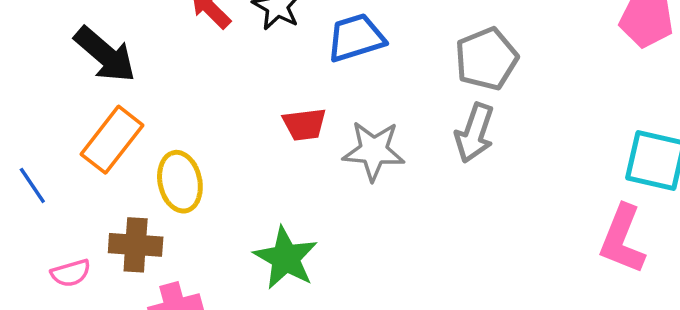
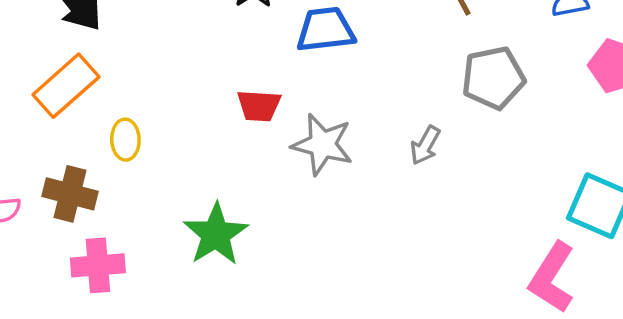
gray pentagon: (486, 59) -> (493, 78), moved
gray arrow: (475, 133) -> (425, 145), size x0.7
yellow ellipse: (180, 182) -> (125, 140), size x0.7

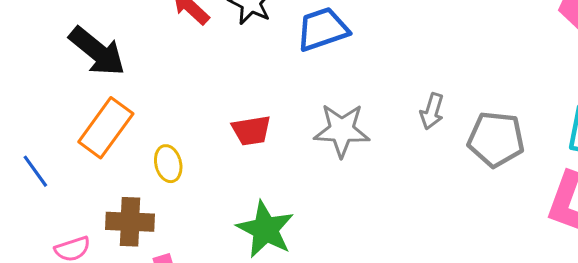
gray pentagon: (493, 78) -> (496, 139), moved, turned 30
red trapezoid: (259, 106) -> (251, 130), moved

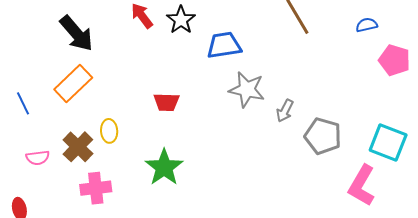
gray star: (342, 130) -> (247, 90), moved
yellow ellipse: (168, 164) -> (109, 131), moved
brown cross: (130, 222) -> (78, 147), turned 32

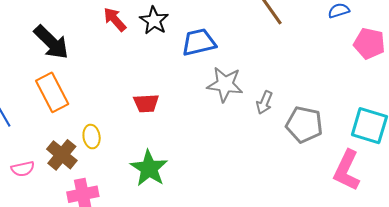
orange rectangle: (73, 84) -> (52, 92), turned -69

